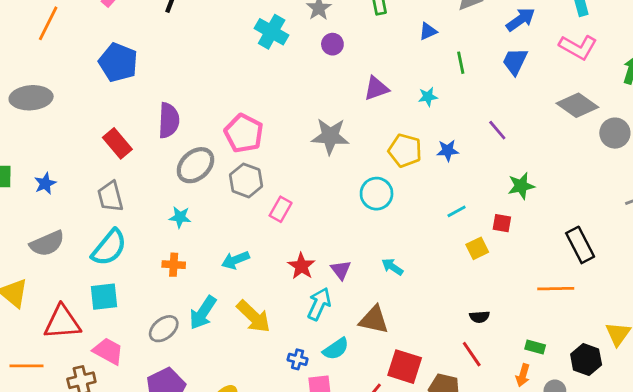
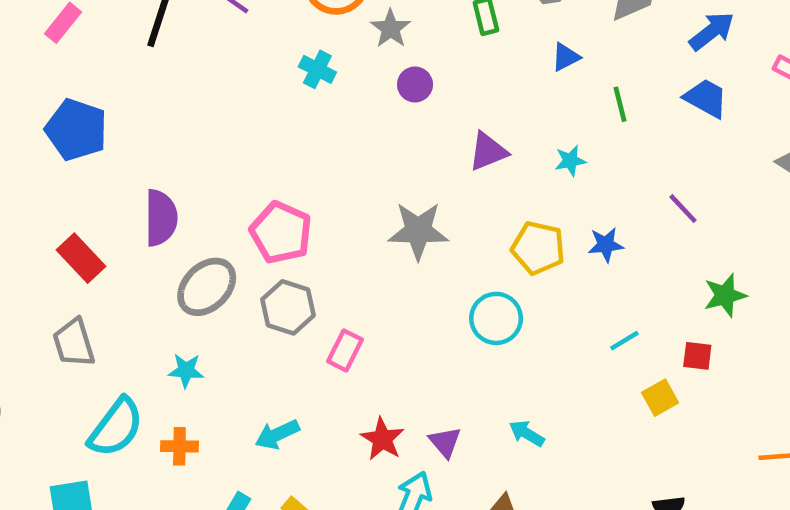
cyan cross: (272, 32) -> (317, 69), size x0.7
blue trapezoid: (515, 61) -> (706, 98), turned 96
cyan semicircle: (109, 248) -> (116, 427), moved

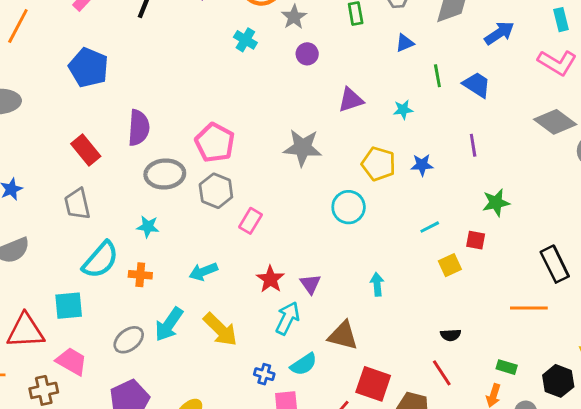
blue trapezoid: (706, 98) -> (477, 85), moved
purple line: (683, 209) -> (473, 145), turned 30
gray ellipse: (207, 287) -> (165, 174), turned 36
cyan arrow: (527, 433) -> (377, 284), moved, turned 50

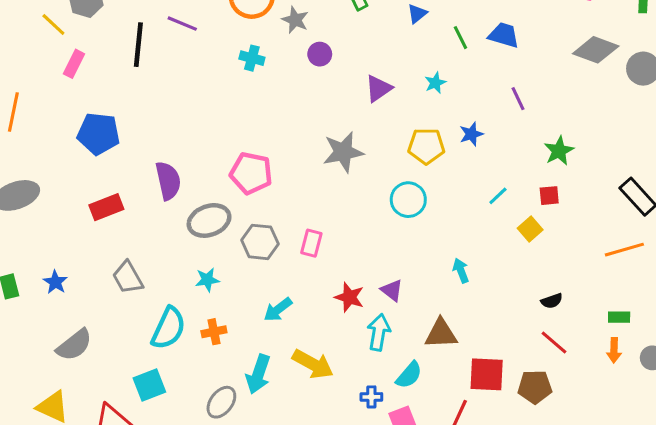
red rectangle: (86, 150) -> (106, 207), moved, turned -56
gray hexagon: (216, 191) -> (260, 242), moved

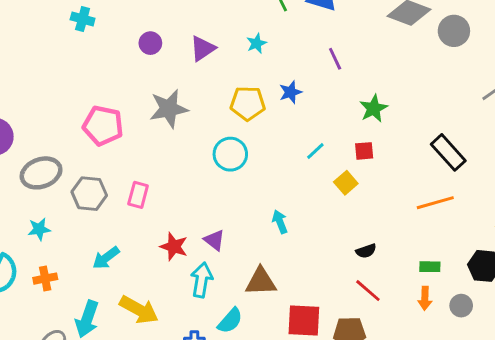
purple circle: (320, 54) -> (150, 43), moved
pink pentagon: (251, 173) -> (103, 126), moved

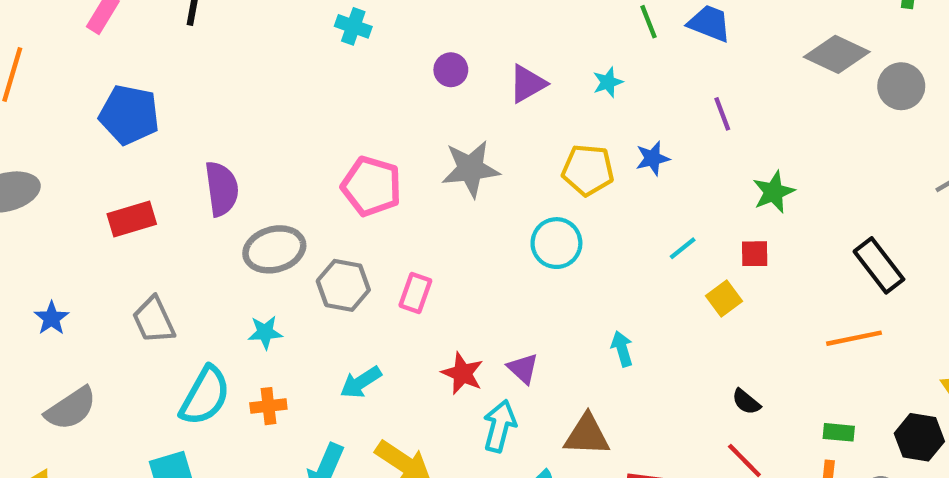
black semicircle: (366, 251) -> (746, 402), turned 54

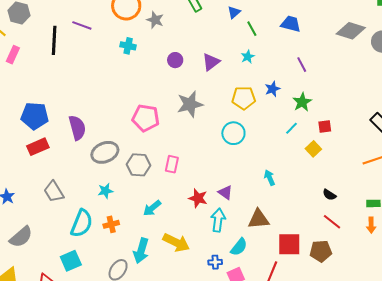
green line: (648, 22) -> (252, 29), moved
blue pentagon: (129, 115) -> (35, 116), moved
green star: (774, 192) -> (302, 102), moved

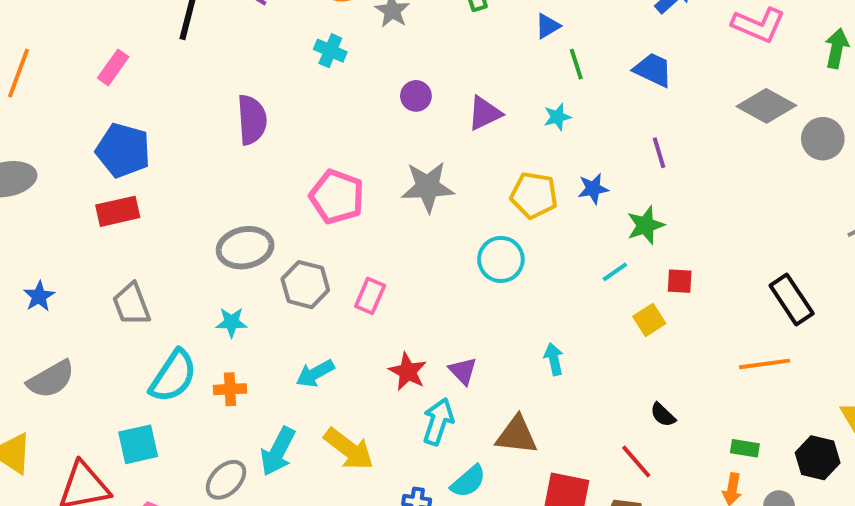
pink rectangle: (13, 55) -> (113, 67), moved
purple semicircle: (77, 128) -> (252, 120), moved
red line: (332, 222) -> (636, 461), moved

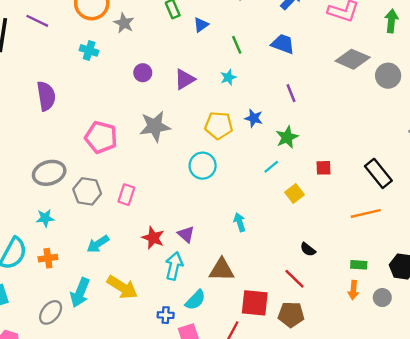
blue triangle: (548, 26) -> (201, 25), moved
blue star: (593, 189) -> (254, 118), turned 30
red square: (680, 281) -> (323, 168), moved

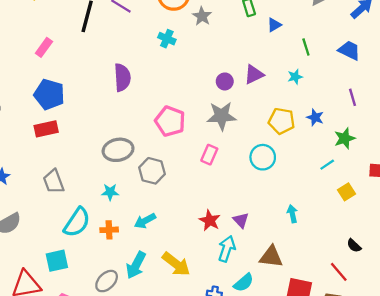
purple circle: (143, 73) -> (225, 81), moved
pink rectangle: (126, 195) -> (209, 155), moved
cyan arrow: (98, 244) -> (145, 221), moved

